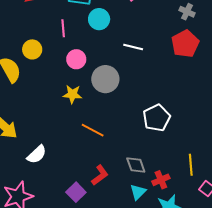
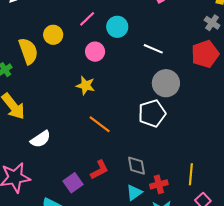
cyan circle: (99, 19) -> (117, 27), moved
pink line: (63, 28) -> (87, 19), turned 42
gray circle: (105, 79) -> (166, 83), moved
white pentagon: (157, 118) -> (152, 113), moved

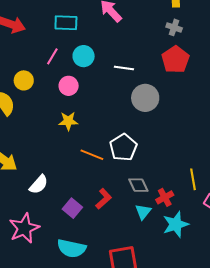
white pentagon: (152, 113) -> (123, 147), moved
purple square: (73, 183) -> (72, 208), moved

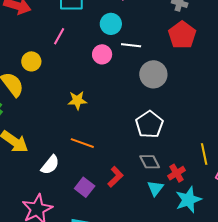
cyan circle: (84, 56) -> (111, 24), moved
pink circle: (69, 86) -> (102, 54), moved
white pentagon: (123, 147) -> (149, 124), moved
orange line: (92, 155) -> (82, 143), moved

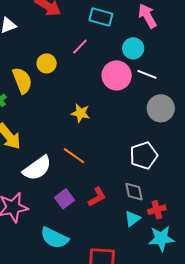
pink circle: (102, 54) -> (117, 75), size x1.5
white semicircle: (50, 165) -> (37, 168), size x1.4

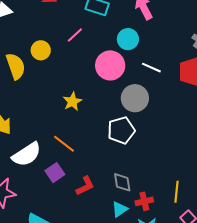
white line: (147, 74) -> (151, 68), moved
gray circle: (161, 108) -> (135, 98), moved
yellow star: (81, 113) -> (72, 102), turned 30
white pentagon: (144, 156) -> (121, 130), moved
purple square: (64, 199) -> (55, 173), moved

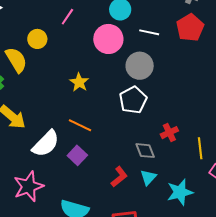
red L-shape: (85, 186) -> (119, 177), moved
red cross: (144, 201) -> (169, 133), moved

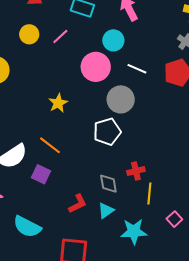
yellow circle: (37, 39) -> (29, 34), moved
yellow line: (200, 148) -> (149, 194), moved
purple square: (77, 155) -> (41, 174), turned -30

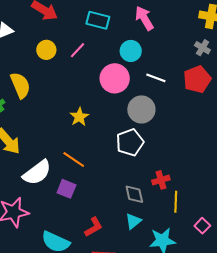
red L-shape: (78, 204) -> (93, 227), moved

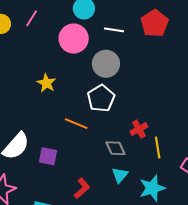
orange line: (74, 159) -> (76, 124), moved

